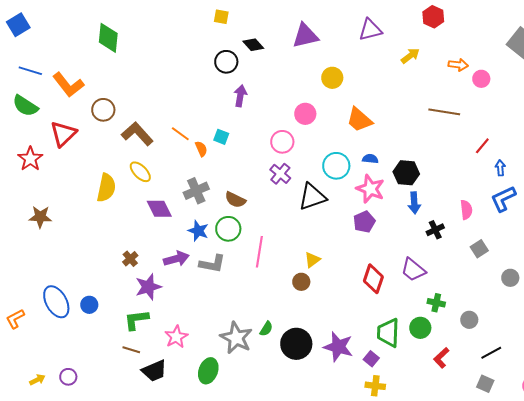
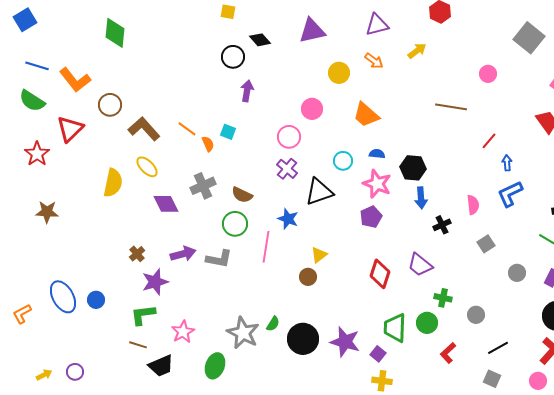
orange arrow: (458, 65) -> (374, 61), moved, turned 30
cyan circle: (336, 166) -> (343, 161), size x0.7
blue star: (198, 231) -> (288, 219), moved

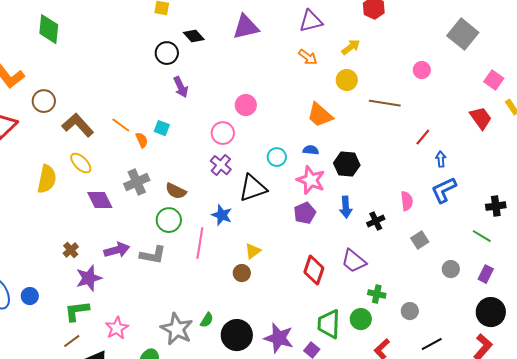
yellow circle: (339, 73) -> (347, 80), moved
purple arrow: (247, 91) -> (181, 87), turned 145
orange trapezoid: (366, 115) -> (320, 115), moved
blue arrow: (421, 198) -> (346, 207), moved
brown line: (138, 345) -> (72, 341), turned -54

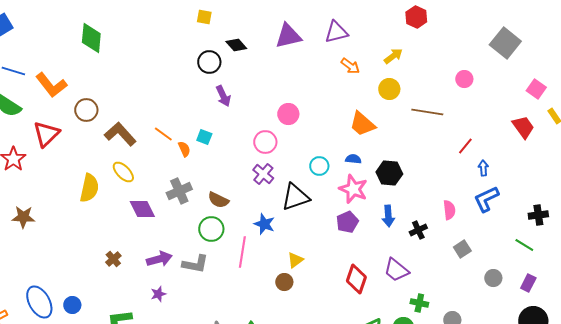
purple triangle: (311, 21) -> (336, 32), moved
purple star: (89, 278) -> (158, 294), moved, size x0.6

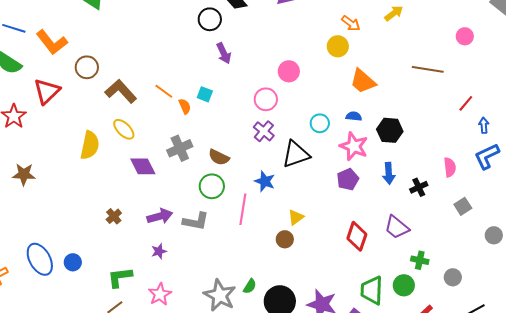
yellow circle: (389, 89) -> (338, 46), moved

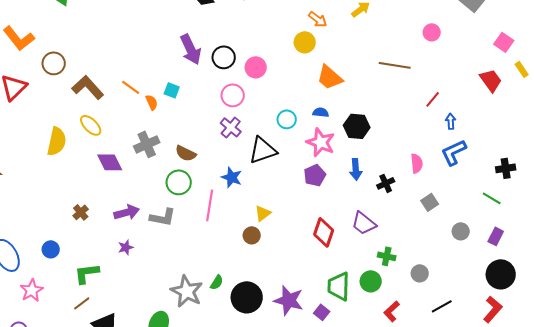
black circle: (210, 19) -> (224, 57), moved
purple arrow: (224, 53) -> (191, 49), size x1.4
blue circle: (73, 262) -> (51, 249), moved
pink star: (160, 294) -> (32, 290), moved

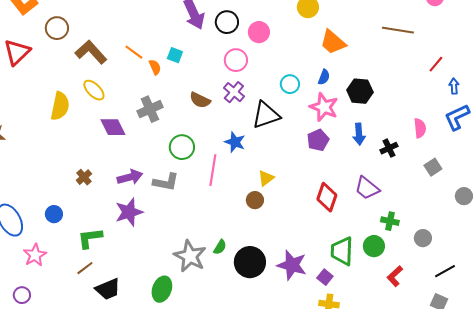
blue semicircle: (321, 112) -> (324, 77), turned 105
brown semicircle: (186, 153) -> (200, 100), moved
purple star: (126, 247) -> (129, 212), size x1.8

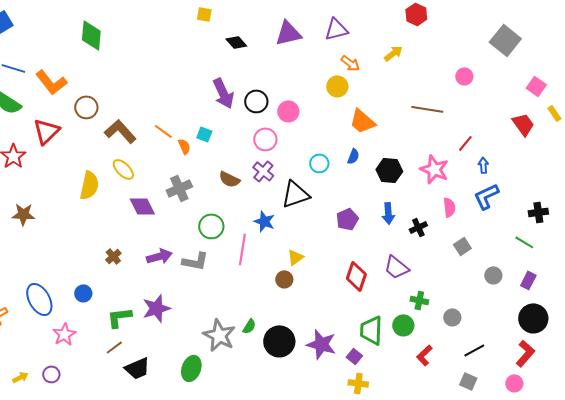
pink star: (324, 107) -> (434, 169), moved
purple star: (129, 212) -> (156, 308), moved

